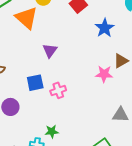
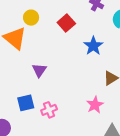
pink star: (104, 74) -> (95, 105), moved, turned -30

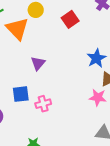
blue star: (93, 46) -> (96, 58), moved
pink star: (95, 105) -> (98, 97), moved, turned 30

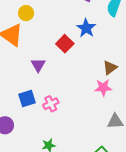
red square: (70, 19) -> (65, 44), moved
blue star: (96, 58) -> (86, 28), moved

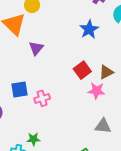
red square: (65, 44) -> (82, 70), moved
purple triangle: (38, 65) -> (36, 48), moved

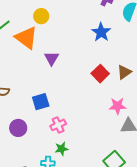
pink star: (96, 91) -> (118, 106), moved
pink cross: (42, 98) -> (58, 125), moved

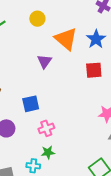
orange triangle: (26, 38) -> (66, 39), moved
red square: (100, 74) -> (94, 70), moved, turned 36

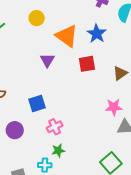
red square: (94, 70) -> (87, 64), moved

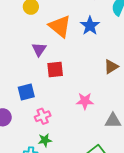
red square: (87, 64) -> (55, 70), moved
pink star: (114, 107) -> (85, 101), moved

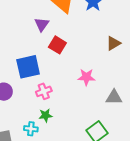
red square: (55, 70) -> (57, 45), turned 36
blue square: (26, 92) -> (28, 67), size x1.4

